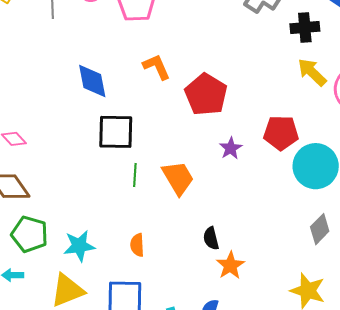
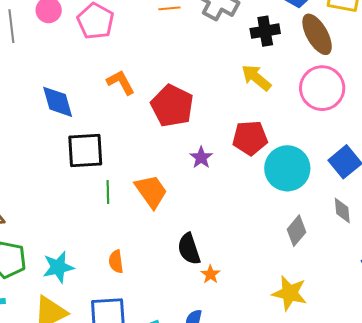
yellow arrow: (312, 72) -> (256, 78), moved
black semicircle: (211, 238) -> (189, 249), size x1.4
orange star: (230, 265) -> (210, 274), size x0.7

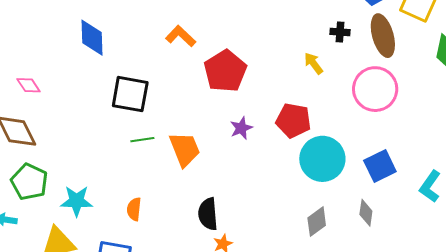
black cross: (265, 31) -> (340, 32), moved, size x0.7
yellow arrow: (256, 78) -> (314, 63), size x0.7
orange L-shape: (121, 82) -> (181, 36), turned -32
blue diamond: (58, 102) -> (92, 38), moved
green line: (108, 192) -> (142, 140), turned 70

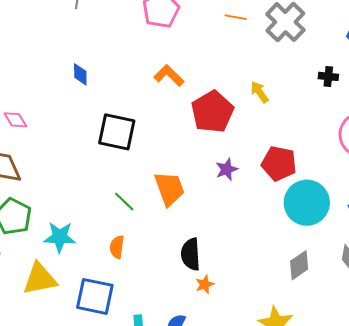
blue diamond: (92, 38) -> (80, 74), size x0.6
yellow arrow: (314, 63) -> (260, 92), moved
green line: (142, 140) -> (124, 202), moved, turned 50

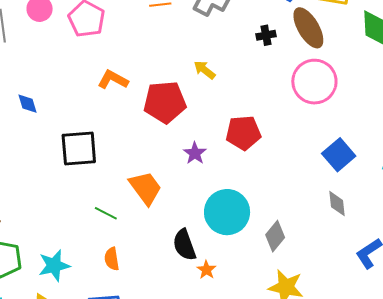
red pentagon: (212, 112) -> (165, 102), turned -30
cyan circle: (307, 203) -> (227, 212), moved
gray diamond: (299, 265) -> (275, 236), moved

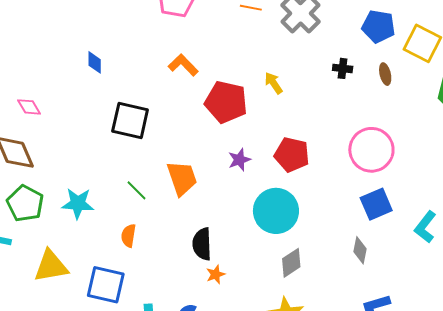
brown ellipse: (308, 28) -> (385, 74), size x0.5
pink circle: (314, 82) -> (371, 150), moved
cyan circle: (227, 212) -> (276, 211), moved
cyan star: (54, 266) -> (78, 204), moved

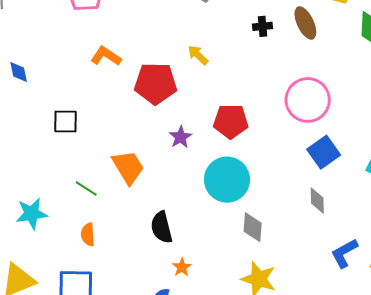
brown ellipse: (385, 74) -> (305, 23), size x1.5
black square: (130, 121) -> (65, 122), size x0.7
gray diamond: (291, 263) -> (253, 227), turned -40
orange star: (216, 274) -> (182, 267), moved

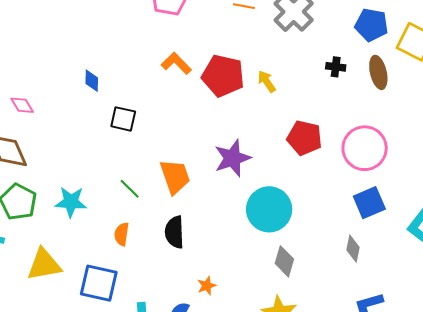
blue diamond: (19, 72) -> (92, 81), moved
red pentagon: (156, 83) -> (223, 76), moved
red pentagon: (231, 121) -> (304, 138), moved
purple star: (181, 137) -> (233, 158), size x1.6
black semicircle: (162, 227) -> (174, 232), moved

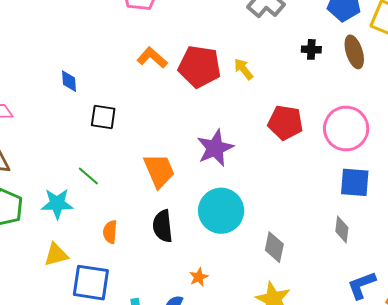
green line: (130, 189) -> (88, 176), moved
blue square: (369, 203) -> (355, 182), turned 32
cyan circle: (269, 209) -> (221, 211), moved
yellow triangle: (44, 265) -> (56, 255), moved, size x0.7

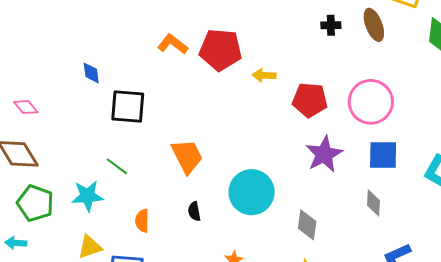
yellow arrow: (244, 69) -> (264, 75), moved, turned -45
black square: (103, 117) -> (128, 106), size x1.4
purple star: (215, 148) -> (324, 154), moved
black semicircle: (163, 226) -> (194, 211), size x0.6

